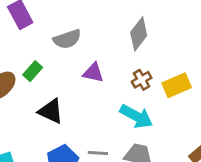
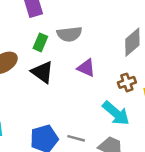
green rectangle: (33, 71) -> (40, 42), moved, turned -30
black triangle: (51, 111) -> (42, 72), moved

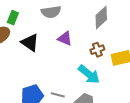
green rectangle: (40, 42) -> (13, 18), moved

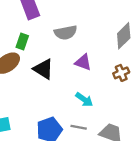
cyan arrow: (89, 74) -> (84, 100), moved, size x0.7

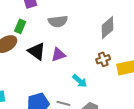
purple triangle: (83, 62) -> (58, 55), moved, turned -42
cyan arrow: (84, 100) -> (80, 81), moved

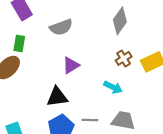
black triangle: (37, 51) -> (57, 97), moved, turned -30
cyan arrow: (80, 81) -> (113, 87), moved

